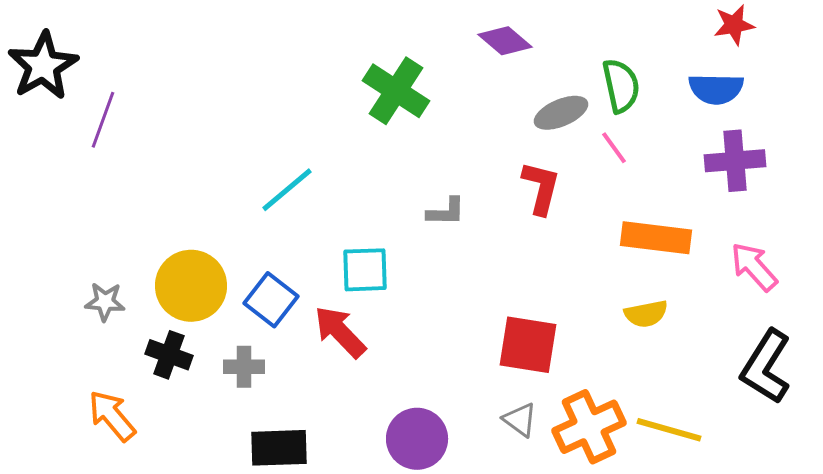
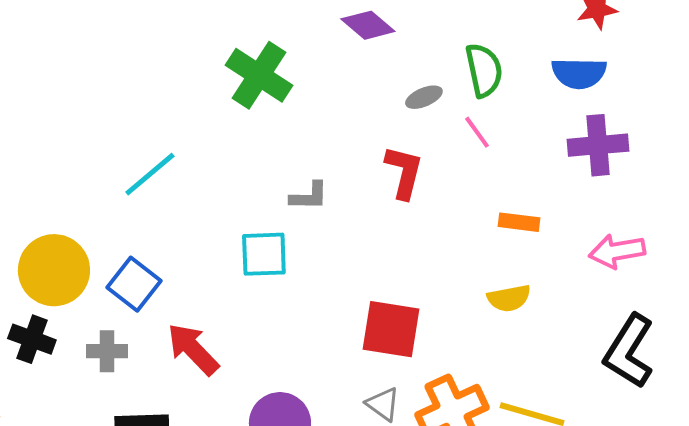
gray ellipse: (561, 113) -> (424, 97), size x0.7
orange rectangle: (656, 238) -> (519, 222), size x0.6
pink arrow: (754, 267) -> (617, 251), turned -58
cyan square: (365, 270) -> (264, 254), moved
red arrow: (340, 332) -> (193, 349), moved

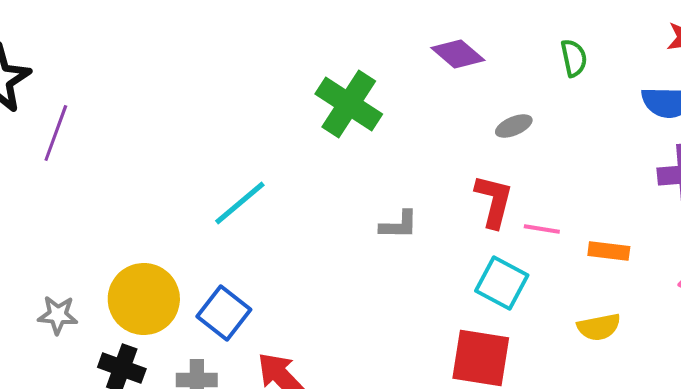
green semicircle: (484, 70) -> (574, 58), moved, size x0.7
pink line: (477, 132) -> (542, 229), moved, turned -45
cyan square: (264, 254) -> (502, 283), moved, turned 30

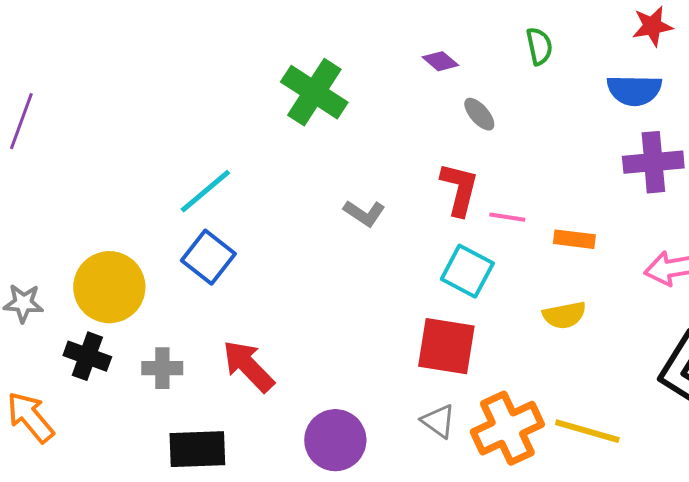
purple diamond: (458, 54) -> (440, 61), moved, size x0.7
gray ellipse: (514, 126) -> (479, 114), turned 72
gray L-shape: (399, 225) -> (364, 213), turned 33
blue square: (224, 313) -> (208, 257), moved

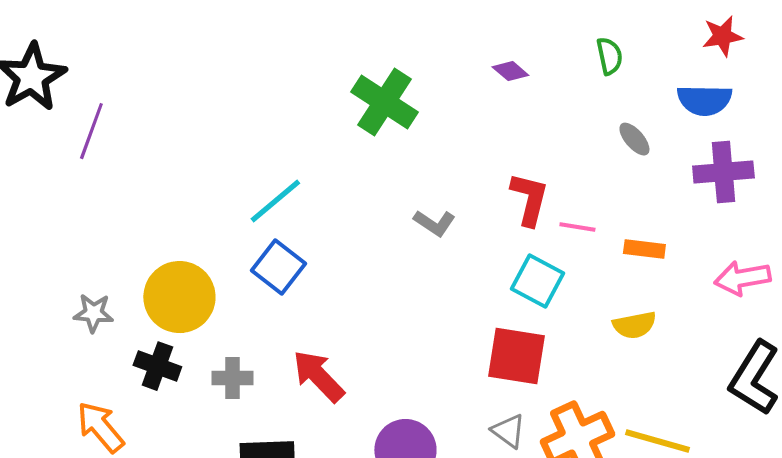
gray ellipse: (479, 114) -> (634, 139), moved

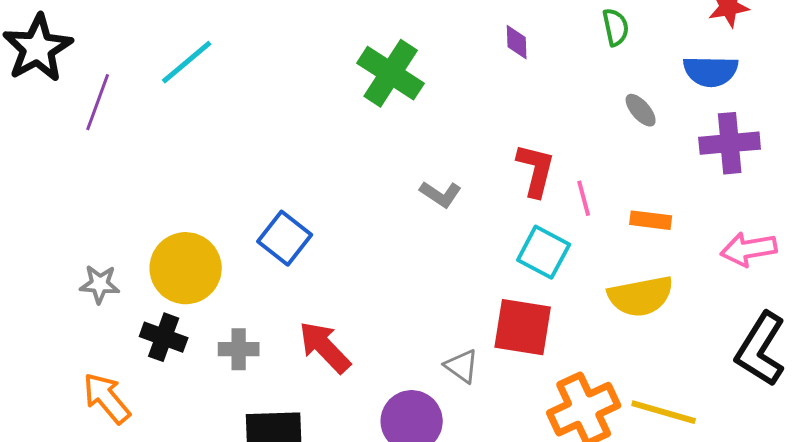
purple diamond: (510, 71) -> (517, 42), turned 48
cyan line: (275, 201) -> (187, 62), moved
pink line: (577, 227) -> (584, 198), turned 66
yellow semicircle: (634, 325) -> (641, 296), size x1.5
gray triangle: (508, 431) -> (462, 366), moved

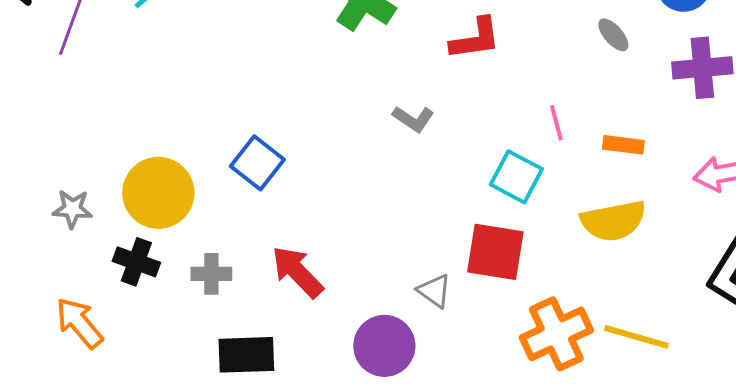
red L-shape: (536, 170) -> (475, 39), moved, turned 68

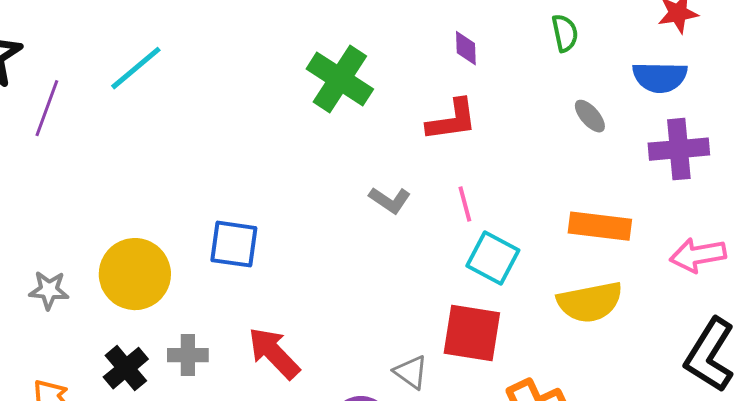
pink line: (556, 123) -> (465, 204), moved
orange rectangle: (623, 145) -> (600, 226), size x1.5
blue square: (257, 163) -> (234, 244), turned -30
black cross: (136, 262) -> (126, 368), moved, turned 30

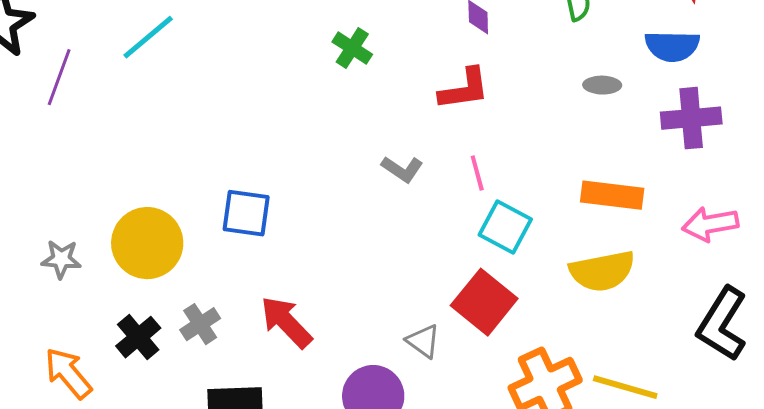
green cross: (340, 79) -> (352, 48), size x0.6
gray ellipse: (590, 116) -> (602, 85), turned -48
red square: (472, 333) -> (484, 302), turned 30
gray cross: (188, 355) -> (200, 324), turned -33

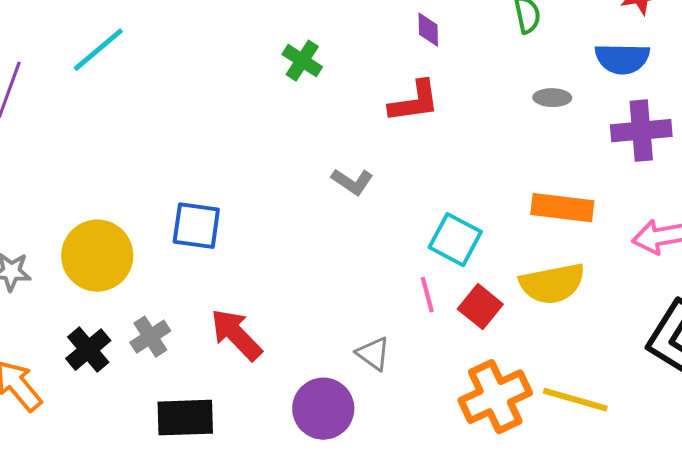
pink line: (477, 173) -> (427, 295), moved
red square: (484, 302) -> (480, 307), moved, size x0.7

